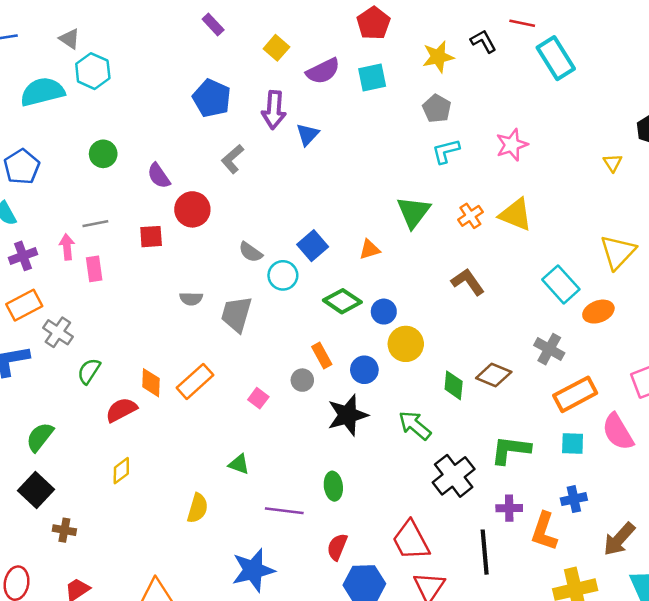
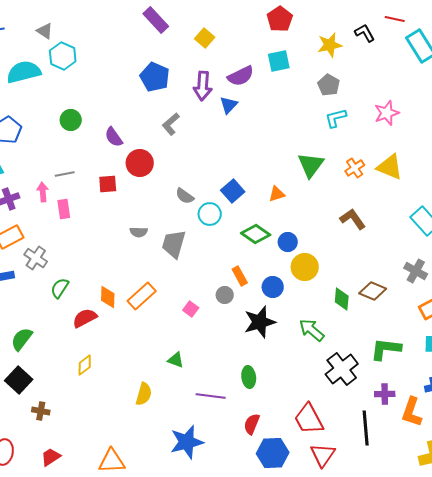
purple rectangle: (213, 25) -> (156, 20), size x1.5
purple semicircle: (323, 71) -> (241, 76), moved

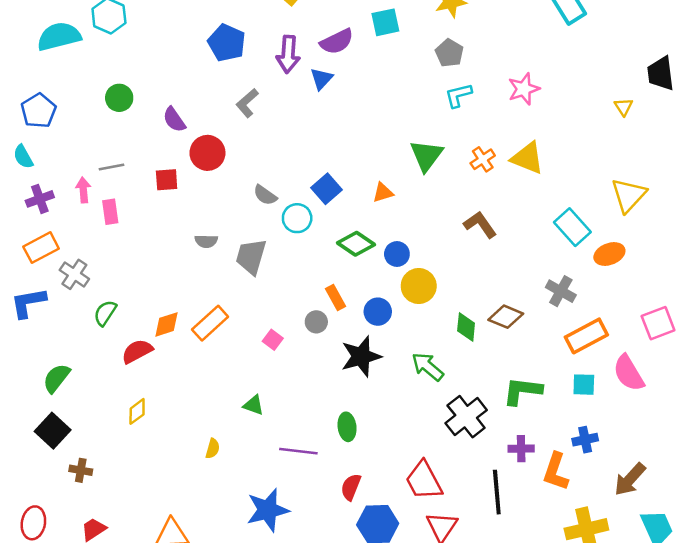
orange diamond: (108, 297) -> (167, 324), turned 70
yellow semicircle: (144, 394) -> (213, 449), size x0.7

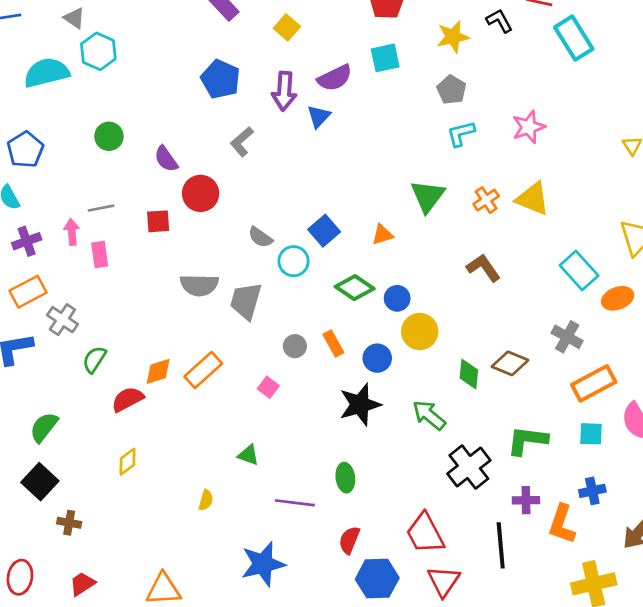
gray semicircle: (206, 241) -> (199, 285), size x1.6
gray circle: (316, 322) -> (295, 346), moved

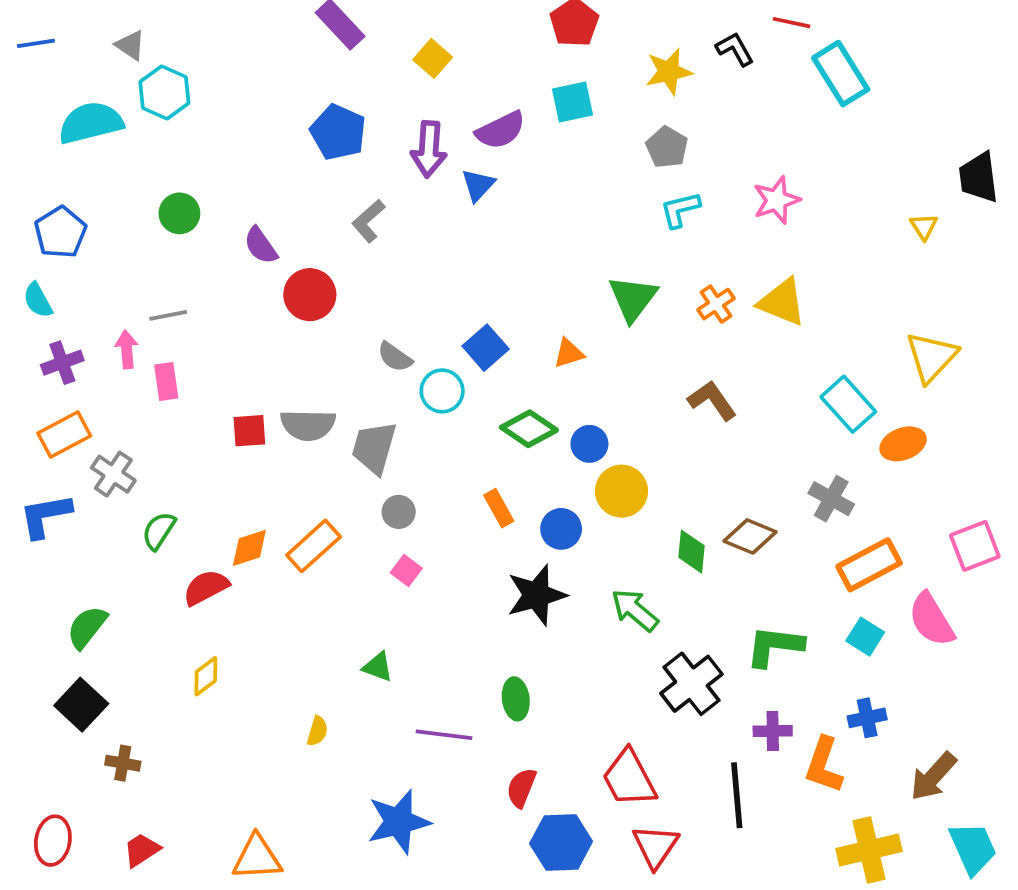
red square: (158, 221) -> (249, 431), moved
gray circle: (295, 346) -> (399, 512), moved
cyan square: (591, 434) -> (865, 637), turned 30

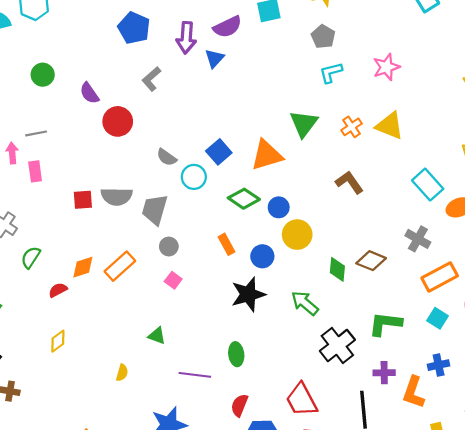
orange triangle: (569, 353) -> (267, 155), size x1.8
red semicircle: (206, 587) -> (58, 290), size x0.7

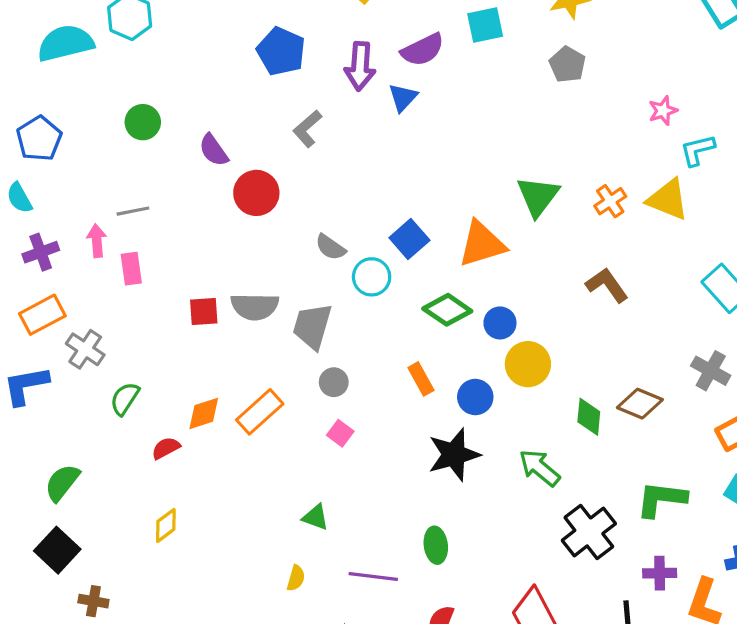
pink star: (386, 67) -> (663, 111), size x0.7
cyan L-shape: (331, 72) -> (697, 150), moved
yellow semicircle: (122, 373) -> (296, 578), moved

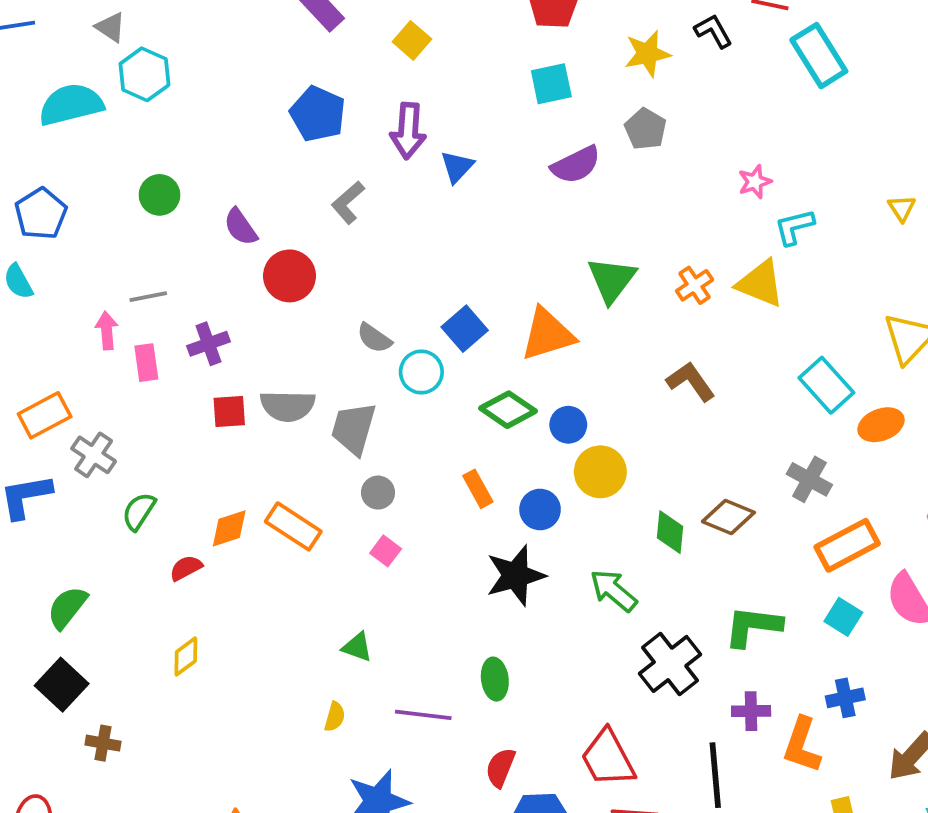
purple semicircle: (423, 50) -> (576, 165), moved
purple cross: (41, 252) -> (208, 344), moved
orange rectangle: (260, 412) -> (293, 526), turned 75

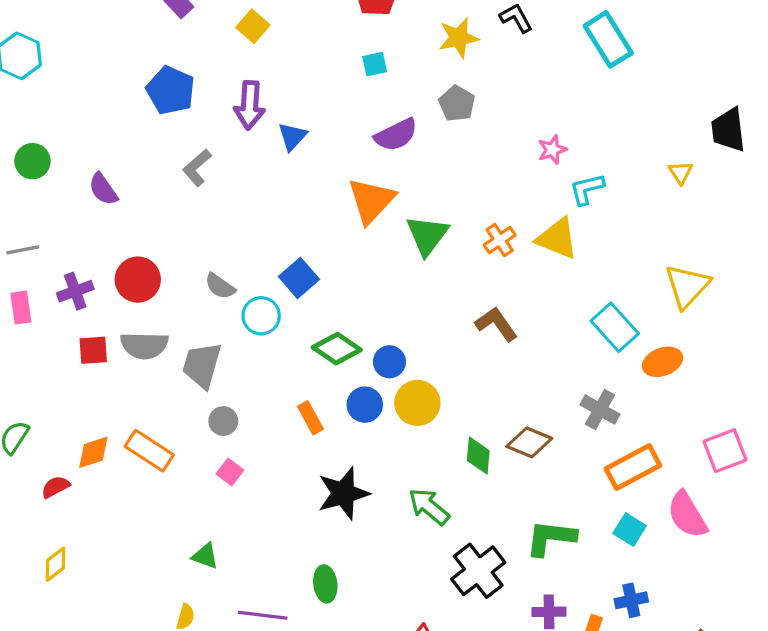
cyan square: (551, 84) -> (375, 64), size x0.7
red circle: (289, 276) -> (138, 280), moved
orange triangle: (548, 334) -> (371, 201), moved, turned -30
blue circle: (540, 510) -> (365, 405), moved

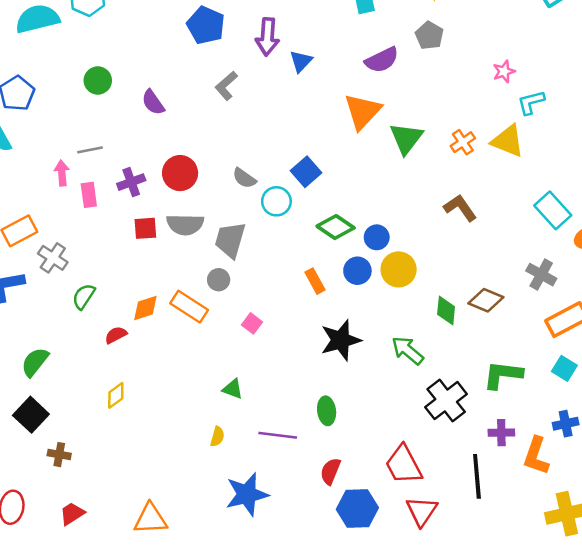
gray circle: (223, 421) -> (219, 280), moved

